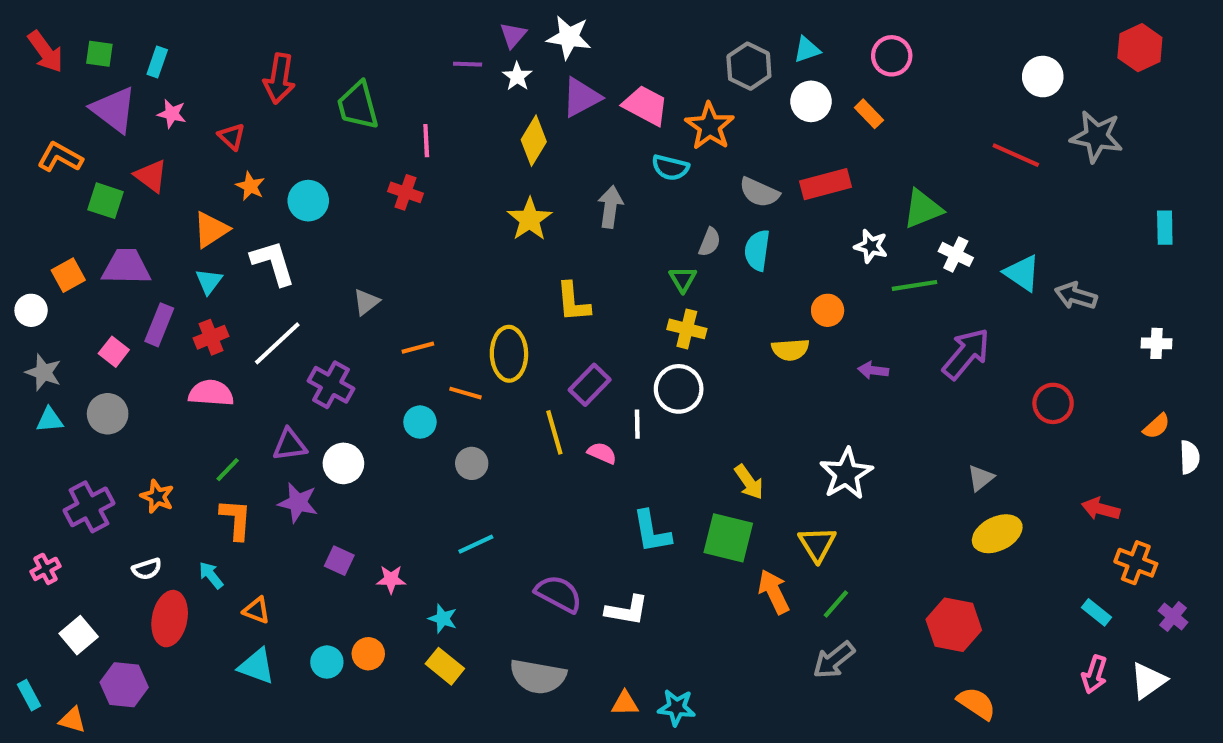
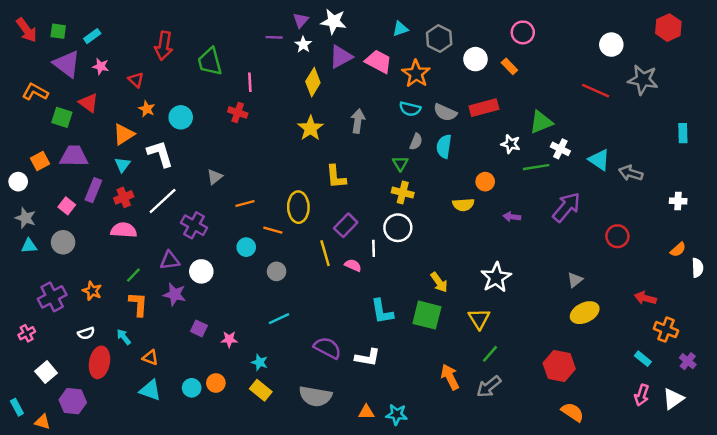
cyan triangle: (807, 50) -> (400, 29), moved
cyan rectangle: (157, 62) -> (92, 36), turned 35
cyan semicircle: (670, 168) -> (410, 109), moved
orange arrow: (774, 592) -> (450, 377), moved

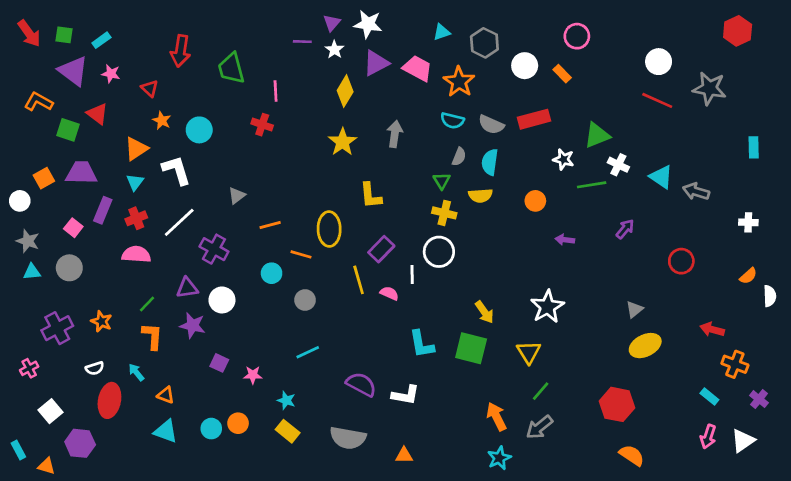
white circle: (611, 45) -> (659, 62), moved
yellow semicircle: (463, 205) -> (480, 196), moved
purple arrow: (566, 207) -> (625, 229), size x0.6
cyan star: (397, 415) -> (499, 458), moved, turned -30

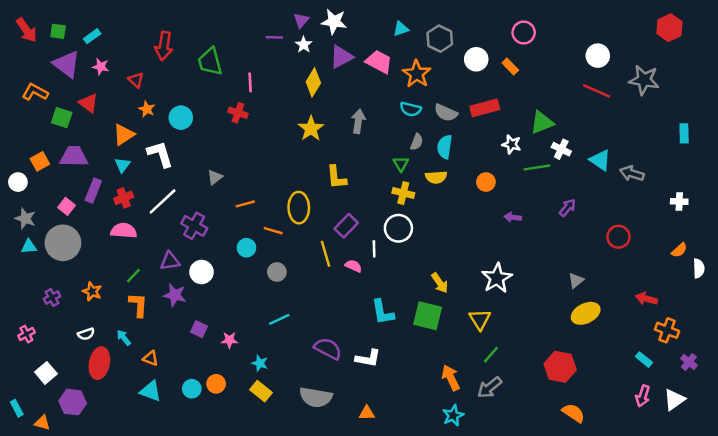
gray circle: (69, 268) -> (63, 243), size x1.5
purple cross: (57, 328) -> (52, 298), size x0.6

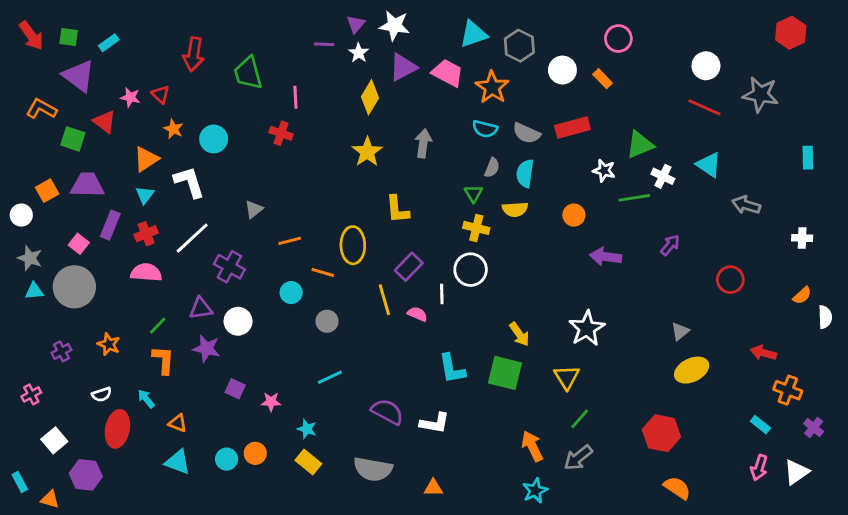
cyan triangle: (401, 29) -> (473, 34), size x1.5
pink star: (101, 67) -> (130, 97), moved
cyan triangle: (600, 160) -> (709, 165), moved
purple arrow: (513, 217) -> (605, 257), size x1.5

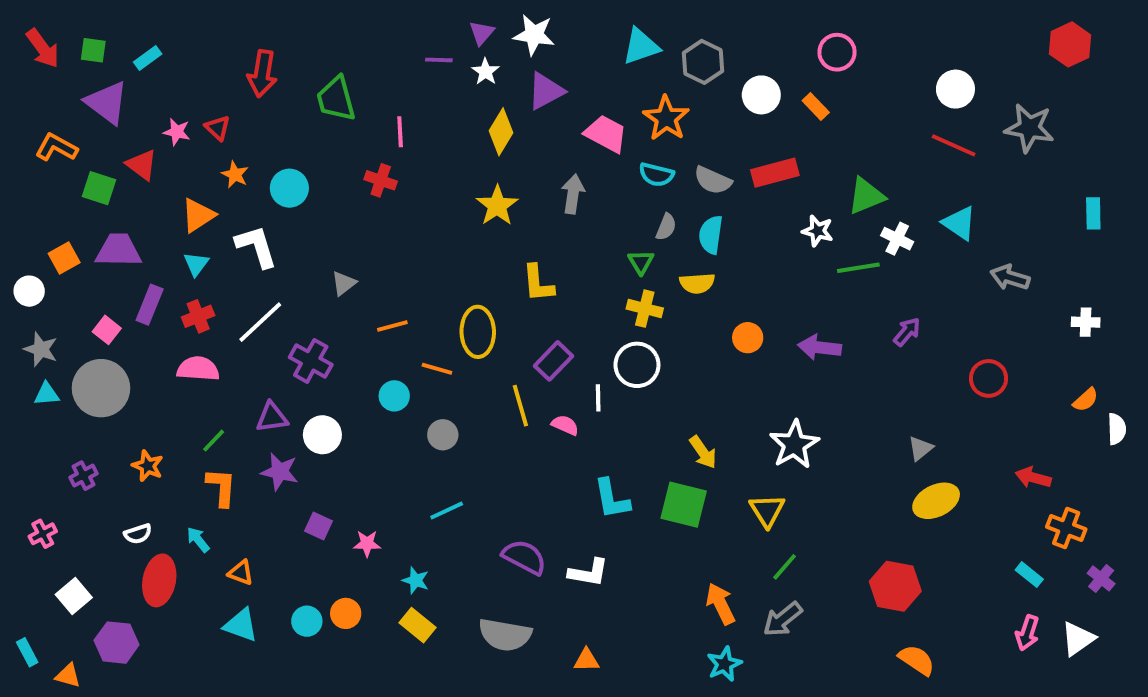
pink trapezoid: (448, 73) -> (606, 134), moved
orange circle: (574, 215) -> (748, 338), moved

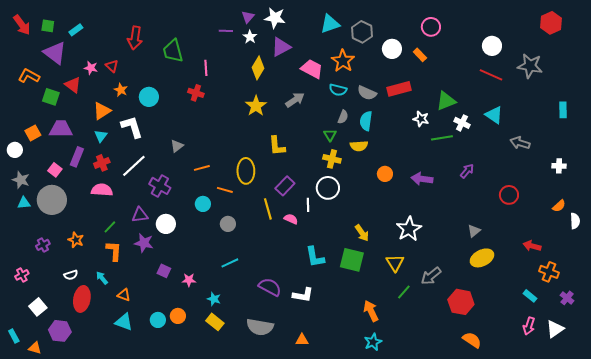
gray arrow: (573, 194) -> (295, 100), turned 48
gray arrow: (783, 619) -> (431, 276), moved

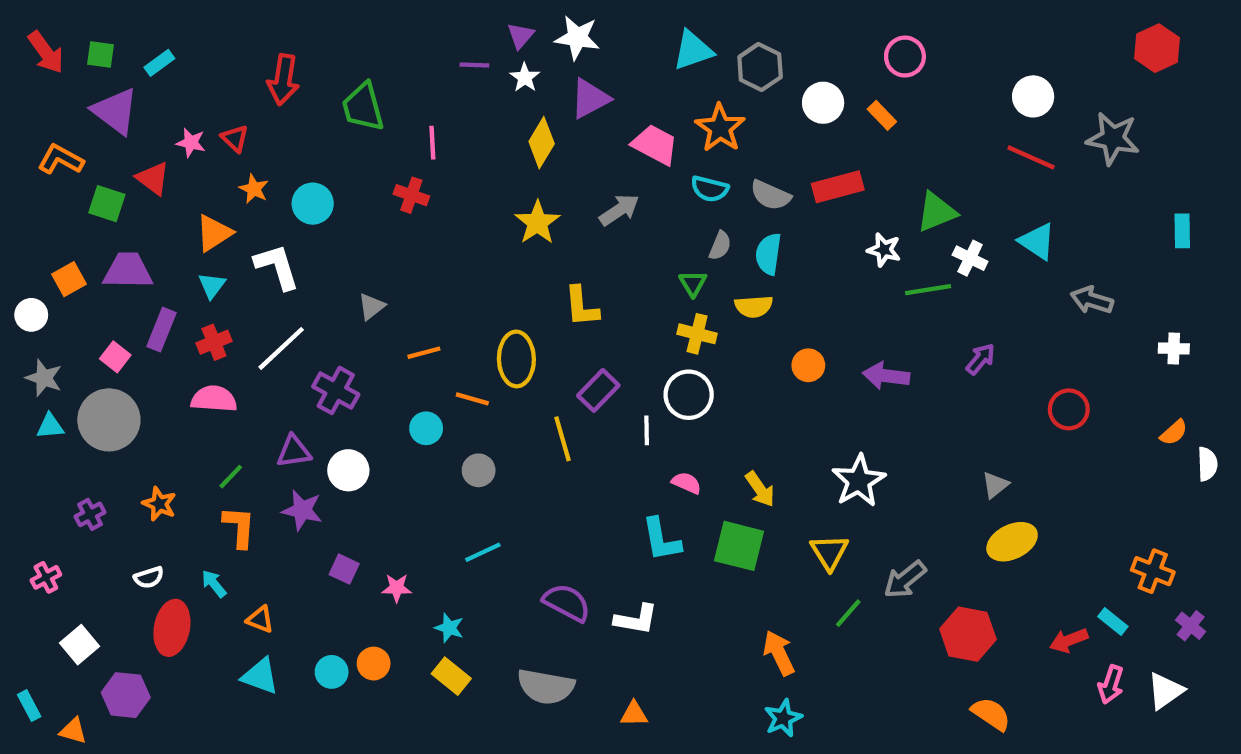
pink semicircle: (291, 219) -> (687, 483), moved
red arrow: (532, 246) -> (1069, 640), moved, turned -36

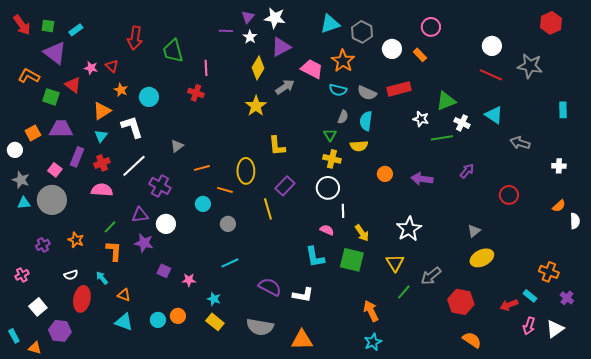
gray arrow: (619, 210) -> (285, 87), moved
white line: (647, 430) -> (343, 211), moved
orange triangle: (634, 714) -> (302, 340), size x1.6

